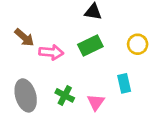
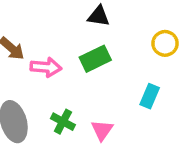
yellow circle: (138, 44) -> (165, 43), moved
cyan rectangle: (124, 83) -> (150, 96), moved, turned 36

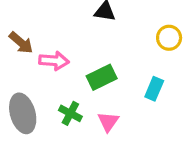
green rectangle: (95, 59) -> (102, 77), moved

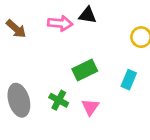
brown arrow: (21, 43) -> (16, 29), moved
pink arrow: (54, 61) -> (60, 23), moved

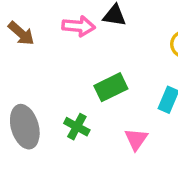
pink triangle: (90, 107) -> (136, 139), moved

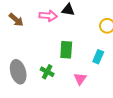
green rectangle: (111, 87) -> (66, 50), turned -60

